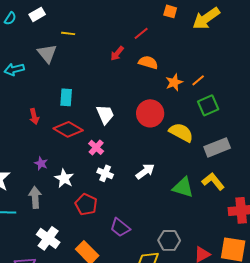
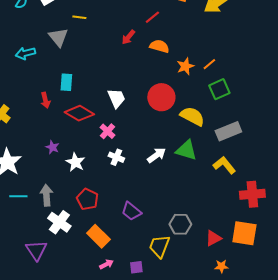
cyan rectangle: (66, 97) -> (66, 82), moved
green triangle: (183, 187) -> (186, 150), moved
gray arrow: (35, 197) -> (46, 195), moved
red pentagon: (86, 204) -> (87, 199), moved

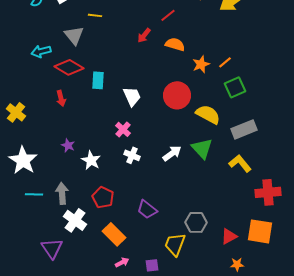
cyan rectangle: (66, 82) -> (98, 80), moved
red diamond: (79, 113) -> (69, 67), moved
green triangle: (186, 150) -> (202, 148), turned 30

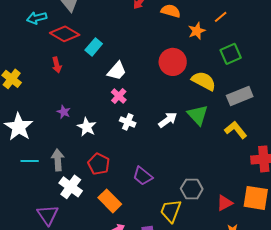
orange line: (225, 62) -> (221, 17), moved
cyan rectangle: (98, 80) -> (94, 47), turned 36
white trapezoid: (132, 96) -> (117, 71), moved, turned 65

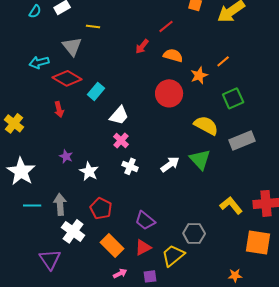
red circle: (173, 62) -> (169, 93), moved
yellow L-shape: (236, 130) -> (231, 205), moved
red triangle: (225, 203) -> (143, 247), moved
yellow trapezoid: (171, 211) -> (173, 255), turned 30

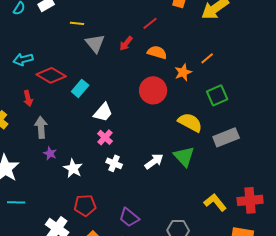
gray triangle: (72, 46) -> (95, 43), moved
red arrow: (59, 109) -> (28, 98), moved
gray arrow: (60, 204) -> (41, 127), moved
red pentagon: (101, 208) -> (85, 205), turned -30

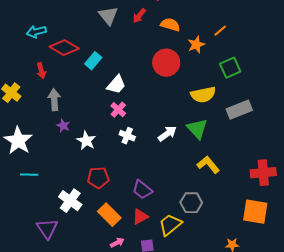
yellow semicircle: (190, 122) -> (203, 95), turned 140
yellow L-shape: (215, 202) -> (208, 165), moved

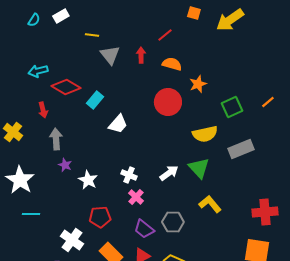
red arrow: (139, 16) -> (141, 55), turned 140
orange line: (220, 31) -> (268, 102), moved
pink cross: (118, 110) -> (136, 197), moved
gray hexagon: (191, 203) -> (173, 222), moved

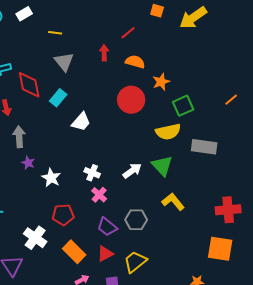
gray triangle: (110, 55) -> (64, 62), moved
red diamond: (66, 87) -> (29, 85), turned 48
green square: (232, 107) -> (183, 106), moved
gray rectangle: (241, 149) -> (204, 147), turned 30

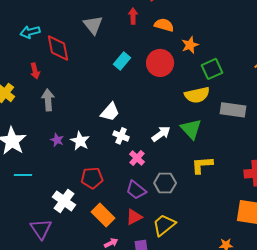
cyan rectangle: (58, 98) -> (122, 61), moved
white trapezoid: (81, 122) -> (110, 112), moved
purple star: (28, 163) -> (57, 140), moved
pink cross: (99, 195) -> (137, 158), moved
yellow L-shape: (173, 202) -> (202, 165), turned -55

